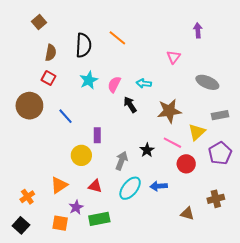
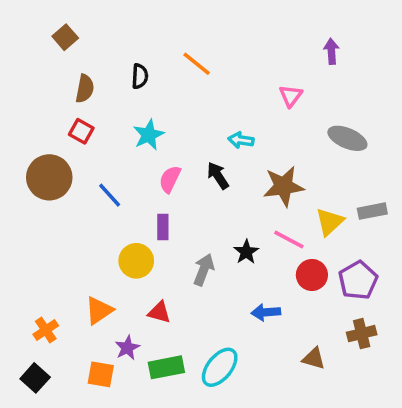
black semicircle: (83, 45) -> (140, 76), size x0.6
pink semicircle: (114, 84) -> (170, 179), moved
gray rectangle: (220, 115) -> (372, 211), moved
purple pentagon: (220, 153) -> (358, 280), moved
cyan ellipse: (130, 188) -> (220, 367), moved

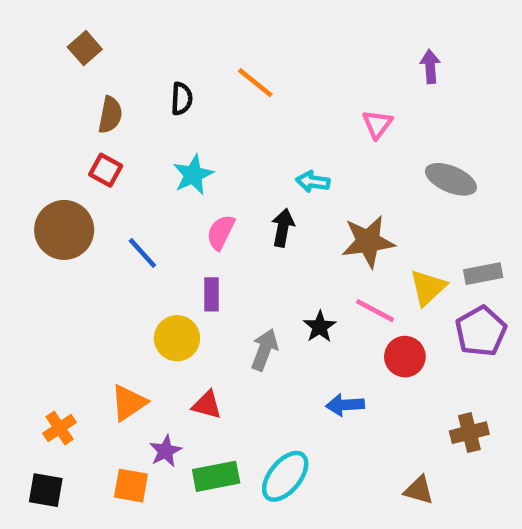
black arrow: (218, 176) -> (283, 228), turned 44
purple pentagon: (358, 280) -> (481, 331), moved
brown triangle: (314, 358) -> (419, 490), moved
black square: (35, 378) -> (46, 490), turned -32

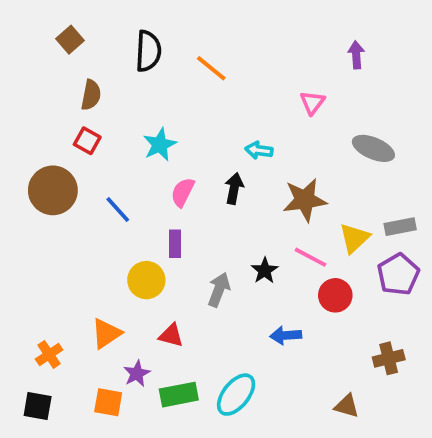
black semicircle: (182, 99) -> (148, 51), moved, size x1.5

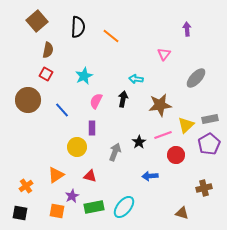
brown square: (70, 40) -> (37, 21), size x1.5
gray ellipse: (373, 148) -> (196, 78), turned -70
pink line: (310, 257) -> (163, 135), turned -48

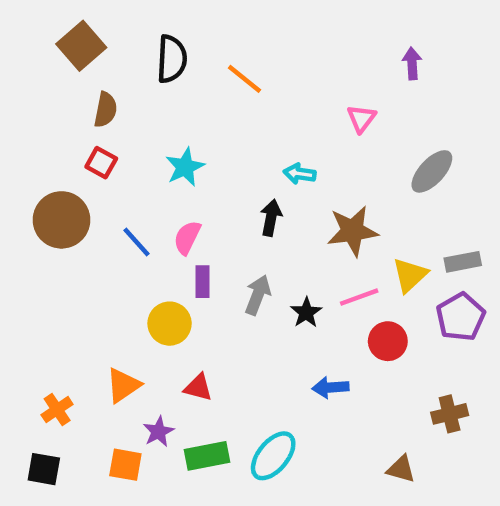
pink semicircle: (96, 101) -> (187, 238), moved
gray arrow: (115, 152) -> (258, 295), moved

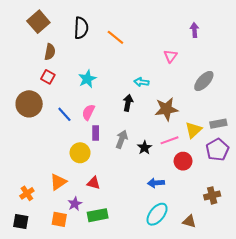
cyan ellipse: (273, 456) -> (157, 214), moved

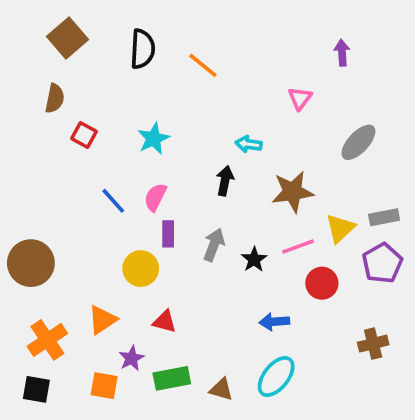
brown semicircle: (50, 52) -> (55, 98), moved
brown circle: (29, 104) -> (31, 263), moved
orange cross: (27, 193) -> (47, 340), size x1.5
brown triangle: (189, 221) -> (221, 389), moved

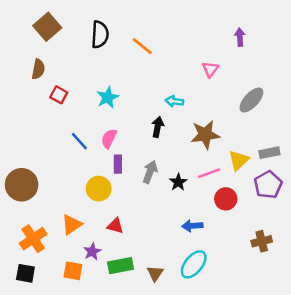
brown triangle: (221, 389) -> (155, 273), turned 48

